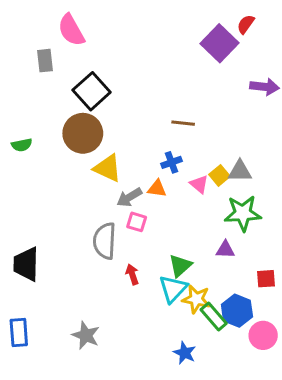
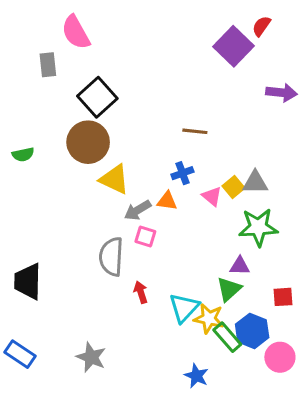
green triangle: (180, 266) -> (229, 289), moved
blue rectangle: (19, 332) -> (20, 354), turned -52

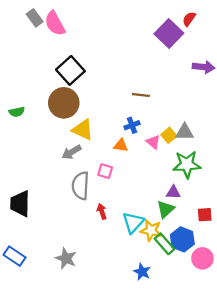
gray rectangle: (48, 65) -> (35, 18), moved, turned -30
gray arrow: (138, 210) -> (72, 152), moved

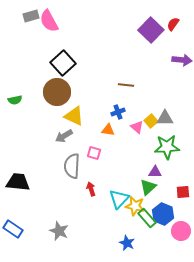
gray rectangle: (35, 18) -> (31, 16), turned -70
red semicircle: (189, 19) -> (173, 24), moved
black trapezoid: (20, 204) -> (18, 182), turned 95

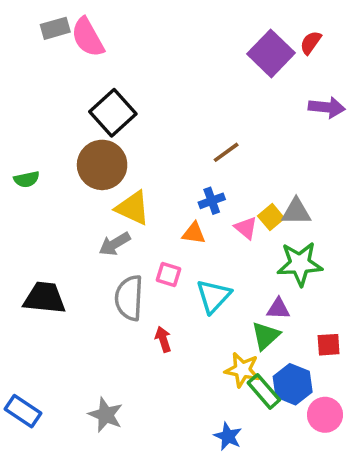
brown line: (126, 85) -> (226, 152), turned -42
black trapezoid: (18, 182) -> (45, 298), moved
cyan triangle: (119, 199) -> (214, 296), moved

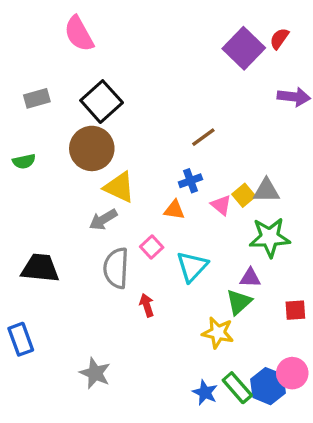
gray rectangle: (55, 28) -> (37, 98), moved
pink square: (169, 275) -> (152, 247), turned 30
blue hexagon: (293, 384) -> (268, 386), moved
green rectangle: (264, 391) -> (237, 388), moved
blue rectangle: (23, 411) -> (21, 339), moved, turned 36

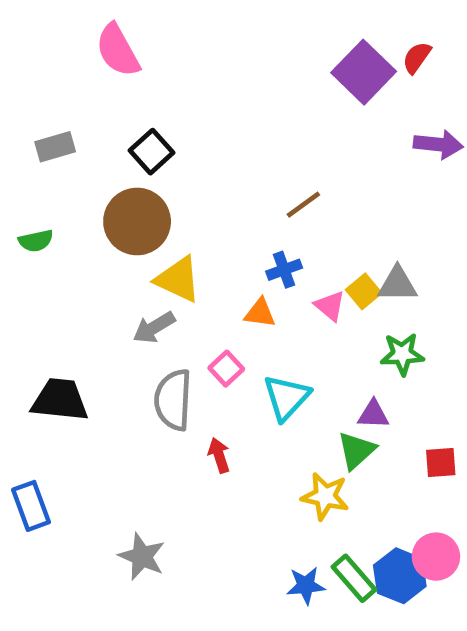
black square: (102, 102) -> (152, 152), size x0.7
green star: (270, 237) -> (402, 354), size x0.7
blue star: (205, 393) -> (306, 585), turned -30

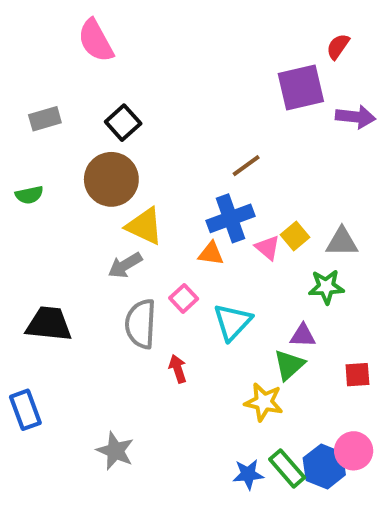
purple square: (364, 72) -> (301, 88), moved, turned 33
blue cross: (284, 270) -> (231, 218), size x1.6
gray triangle: (397, 284) -> (342, 242), moved

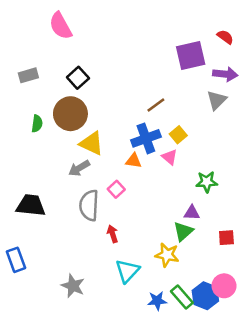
red semicircle: (338, 46) -> (225, 37), moved, turned 91
green semicircle: (29, 195) -> (37, 124), moved, turned -70
yellow square: (295, 236) -> (178, 135), moved
gray triangle: (342, 242) -> (217, 100), moved, turned -45
cyan triangle: (232, 322) -> (127, 271), moved

